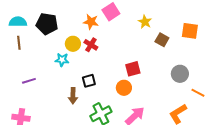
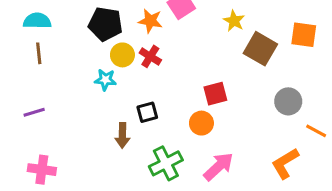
black pentagon: (47, 24) -> (105, 24), moved
brown square: (162, 40) -> (260, 49), size x1.5
purple line: (29, 81) -> (34, 112), moved

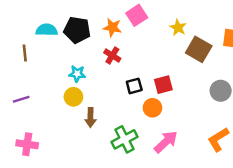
cyan semicircle: (37, 21) -> (47, 30), moved
yellow circle: (122, 55) -> (73, 97), moved
black square: (147, 112) -> (134, 86), moved

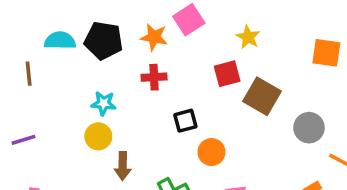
brown square: (199, 49) -> (262, 96), moved
red cross: (112, 55) -> (154, 77), turned -35
red square: (163, 85) -> (227, 74), moved

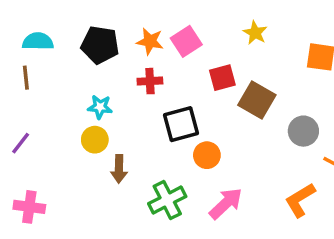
pink square: (189, 20) -> (186, 41), moved
yellow star: (248, 37) -> (255, 33), moved
cyan semicircle: (60, 41) -> (38, 41), moved
black square: (185, 121) -> (181, 124), size x1.5
purple line: (23, 140) -> (21, 143), turned -35

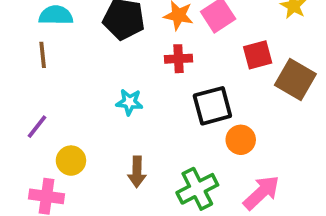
cyan star: (100, 107) -> (129, 102), moved
yellow circle: (95, 140) -> (71, 161), moved
brown arrow: (119, 169) -> (137, 172), moved

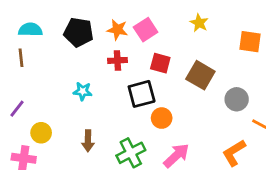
red square: (258, 55) -> (160, 63), moved, turned 30

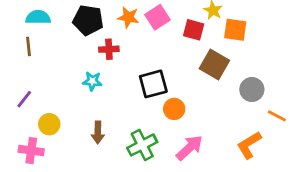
orange square: (250, 42) -> (235, 30), moved
red cross: (117, 60) -> (109, 49), moved
red square: (160, 63) -> (194, 30), moved

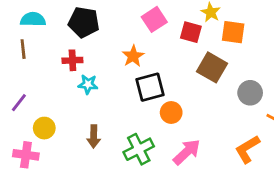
orange star: (128, 17) -> (133, 56), moved, turned 30
red cross: (109, 49) -> (72, 60), moved

